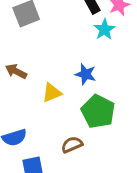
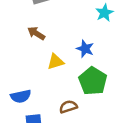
brown arrow: (16, 71) -> (36, 33), moved

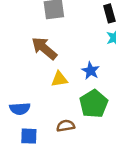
brown arrow: (36, 33) -> (44, 48), size x1.5

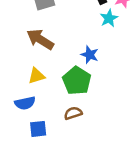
yellow triangle: (59, 79) -> (37, 76), moved
green pentagon: (94, 104) -> (77, 81), moved

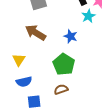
blue star: (90, 55) -> (71, 36), moved
yellow triangle: (37, 76) -> (19, 60), moved, turned -40

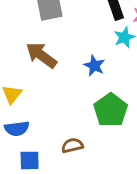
green pentagon: (64, 64) -> (111, 110), moved

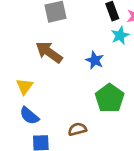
blue semicircle: (17, 129) -> (29, 116), turned 48

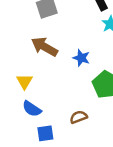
blue star: (95, 60) -> (81, 58), moved

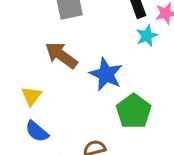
blue star: (81, 58) -> (106, 74), size x1.5

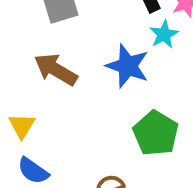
blue star: (106, 74) -> (128, 66), moved

